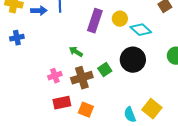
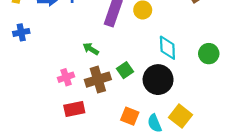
cyan diamond: (141, 30) -> (167, 48), moved, turned 45
black circle: (133, 60) -> (158, 80), moved
orange square: (86, 110) -> (130, 116), moved

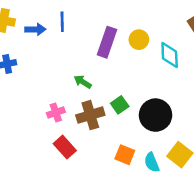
cyan diamond: (167, 48) -> (170, 55), moved
red rectangle: (74, 109) -> (65, 147), turned 60

